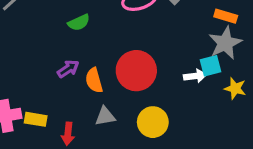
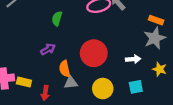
green semicircle: (79, 23) -> (57, 19), turned 128
cyan square: (210, 66) -> (136, 87), moved
orange semicircle: (94, 80) -> (65, 69), moved

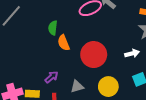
purple arrow: (48, 49) -> (52, 77), moved
orange semicircle: (65, 69) -> (64, 43), moved

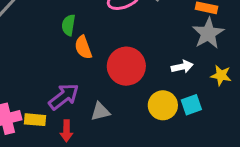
purple arrow: (52, 77) -> (64, 97), size x1.5
yellow circle: (108, 87) -> (163, 105), moved

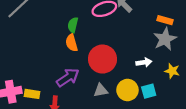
green semicircle: (68, 25) -> (73, 25), moved
purple arrow: (64, 97) -> (68, 78), moved
gray triangle: (100, 112) -> (101, 90), moved

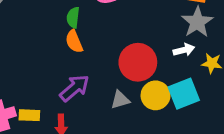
red circle: (102, 59) -> (138, 62), moved
white arrow: (144, 62) -> (184, 50), moved
cyan square: (149, 91) -> (184, 94), size x1.5

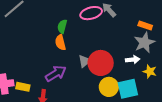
gray triangle: (120, 100) -> (85, 61), moved, turned -32

